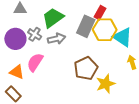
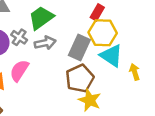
gray rectangle: (86, 26) -> (79, 48), moved
cyan triangle: (123, 37) -> (111, 56), moved
yellow star: (106, 84) -> (90, 100), moved, turned -30

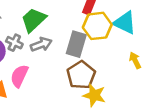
cyan triangle: (111, 56) -> (125, 23), moved

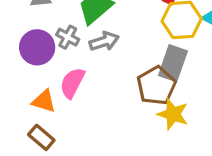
gray rectangle: (76, 44) -> (173, 63), moved

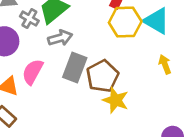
gray cross: (68, 37) -> (29, 19), moved
gray rectangle: (173, 63) -> (75, 67), moved

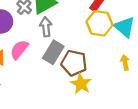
gray arrow: (60, 38) -> (46, 27), turned -90
brown pentagon: (102, 76) -> (74, 63), turned 30

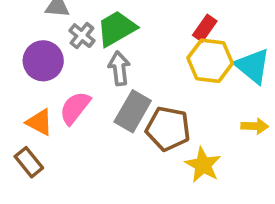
yellow arrow: (125, 62) -> (255, 126), turned 104
yellow star: (81, 84) -> (203, 165), moved

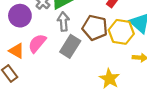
yellow hexagon: (210, 61) -> (121, 32), moved
brown pentagon: (168, 129) -> (95, 28), moved

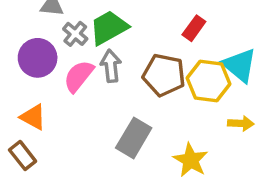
pink semicircle: (37, 43) -> (79, 76), moved
gray rectangle: (70, 46) -> (134, 138), moved

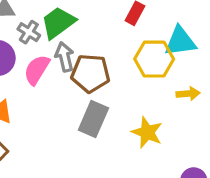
cyan triangle: (240, 65) -> (180, 41), turned -40
brown pentagon: (164, 75) -> (90, 73), moved

